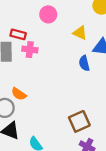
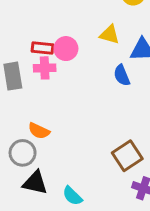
pink circle: (48, 14) -> (66, 49), moved
red rectangle: (18, 34) -> (42, 48), moved

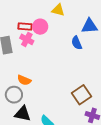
yellow triangle: (110, 35) -> (58, 10), moved
pink cross: (45, 68) -> (27, 39), turned 32

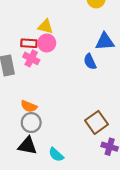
yellow triangle: (58, 10) -> (46, 27), moved
gray circle: (14, 95) -> (31, 123), moved

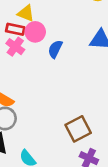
yellow triangle: (46, 27) -> (26, 13), moved
blue semicircle: (90, 62) -> (55, 49), moved, turned 42

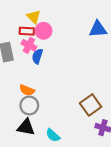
yellow triangle: (26, 13) -> (34, 17), turned 32
blue semicircle: (55, 49) -> (37, 56), moved

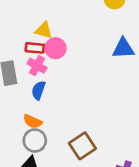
yellow triangle: (34, 17) -> (44, 30), turned -32
blue semicircle: (37, 56) -> (38, 90), moved
brown square: (91, 105) -> (82, 146), moved

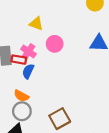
red rectangle: (35, 48) -> (19, 60), moved
pink circle: (56, 48) -> (55, 44), moved

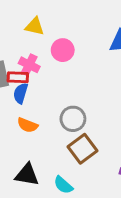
blue semicircle: (28, 71) -> (21, 93), moved
gray circle: (22, 111) -> (73, 119), moved

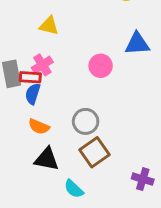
pink circle: (63, 50) -> (101, 66), moved
pink cross: (29, 65) -> (42, 65), turned 30
black triangle: (27, 175) -> (47, 159), moved

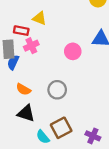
red rectangle: (30, 77) -> (21, 31), moved
blue semicircle: (33, 94) -> (13, 62), moved
brown square: (95, 152) -> (61, 128), moved

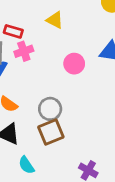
yellow triangle: (39, 18) -> (55, 20), moved
brown square: (61, 128) -> (51, 132), moved

